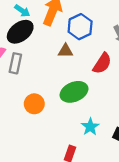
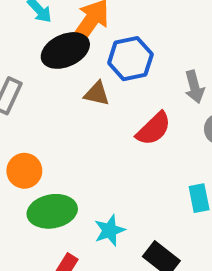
black ellipse: (20, 32) -> (65, 50), moved
green ellipse: (74, 92) -> (52, 211), moved

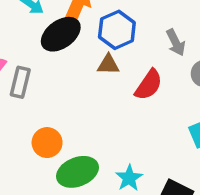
brown triangle: (97, 94) -> (108, 64), moved

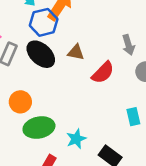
blue hexagon: (117, 30) -> (44, 22), moved
black ellipse: (61, 34) -> (41, 54), moved, turned 68

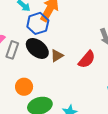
brown triangle: (76, 52) -> (57, 56), moved, turned -40

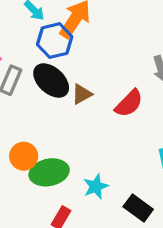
orange circle: (24, 87) -> (24, 156), moved

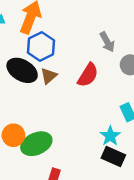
blue hexagon: (55, 41) -> (41, 46), moved
cyan star: (96, 186) -> (110, 136), moved

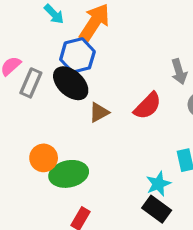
blue hexagon: (41, 46) -> (77, 55), moved
brown triangle: (49, 76) -> (99, 112), moved

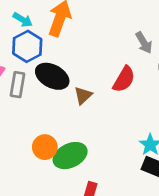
blue hexagon: (77, 55) -> (27, 46), moved

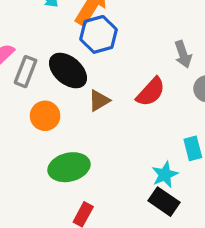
blue hexagon: (27, 46) -> (99, 34), moved
orange circle: (45, 147) -> (45, 116), moved

